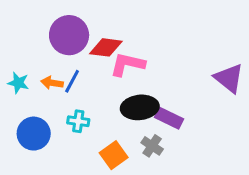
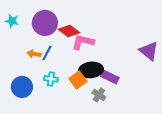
red diamond: (106, 47) -> (69, 31), turned 30
cyan star: (18, 83) -> (12, 21), moved
orange square: (114, 155) -> (78, 80), moved

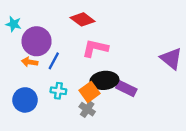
purple circle: (45, 23) -> (37, 41), moved
red diamond: (69, 31) -> (83, 19), moved
orange arrow: (34, 54) -> (30, 62), moved
gray cross: (99, 95) -> (87, 109), moved

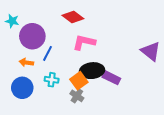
orange arrow: (30, 62) -> (26, 63), moved

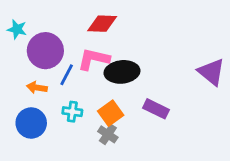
red diamond: (73, 17) -> (102, 24), turned -35
pink L-shape: (84, 42) -> (94, 59), moved
black ellipse: (92, 71) -> (122, 72), moved

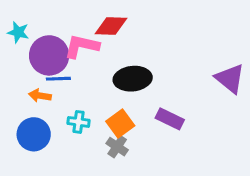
pink L-shape: (94, 59) -> (82, 46), moved
blue line: (67, 75) -> (58, 79), moved, turned 60

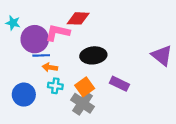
orange arrow: (40, 96) -> (50, 67), moved
gray cross: (117, 147) -> (82, 103), size x1.5

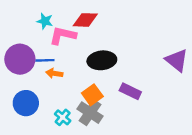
cyan star: (13, 23) -> (45, 21), moved
purple circle: (35, 39) -> (20, 59), moved
cyan cross: (55, 86) -> (63, 117), moved, turned 32

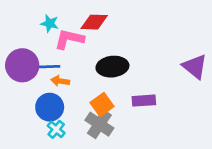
purple rectangle: (130, 91) -> (144, 101), turned -30
blue circle: (26, 103) -> (50, 107), moved
cyan cross: (63, 117) -> (56, 129), moved

